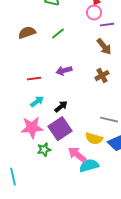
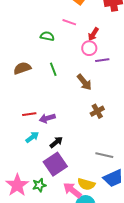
green line: (58, 34) -> (53, 69), turned -72
brown arrow: (104, 47) -> (84, 82), moved
purple arrow: (64, 71) -> (47, 118), moved
pink star: (32, 128) -> (17, 185), moved, turned -30
yellow semicircle: (94, 139) -> (86, 184), moved

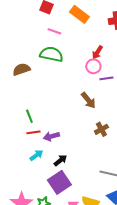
pink line: (69, 22) -> (54, 31), moved
green semicircle: (47, 36) -> (51, 54), size x1.6
brown semicircle: (22, 68) -> (21, 69), moved
green line: (53, 69) -> (29, 116), moved

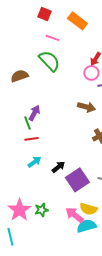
green semicircle: (51, 54) -> (49, 61), turned 35
brown arrow: (88, 100) -> (86, 107), turned -36
purple arrow: (51, 136) -> (34, 113), moved, turned 133
purple square: (59, 182) -> (77, 180), moved

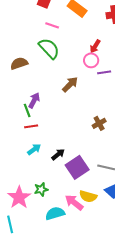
brown arrow: (86, 107) -> (70, 84), moved, turned -60
green star: (41, 210) -> (41, 189), moved
cyan semicircle: (86, 226) -> (55, 213), moved

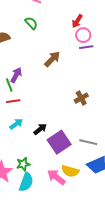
green semicircle: (49, 48) -> (31, 23), size x0.6
pink circle: (91, 60) -> (83, 35), moved
cyan semicircle: (55, 213) -> (26, 182), moved, turned 126

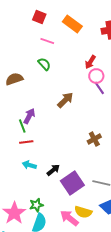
purple line: (86, 47) -> (99, 88), turned 64
cyan arrow: (16, 124) -> (29, 165), turned -128

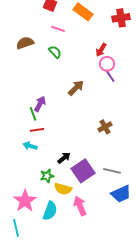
brown semicircle: (14, 79) -> (25, 43), moved
cyan arrow: (29, 165) -> (30, 146), moved
green star: (36, 205) -> (47, 176), moved
yellow semicircle: (83, 212) -> (63, 189), moved
pink arrow: (69, 218) -> (80, 206), turned 30

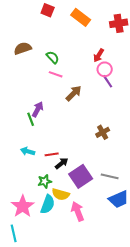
pink line: (58, 29) -> (56, 74), moved
red line: (37, 130) -> (52, 154), moved
cyan semicircle: (50, 211) -> (48, 204), moved

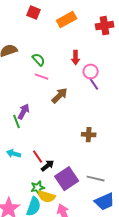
orange rectangle: (81, 17) -> (67, 20), turned -66
red arrow: (99, 55) -> (76, 58), moved, turned -32
brown cross: (103, 132) -> (89, 135), turned 32
red line: (52, 154) -> (38, 157), turned 64
green star: (45, 181) -> (38, 188), moved

